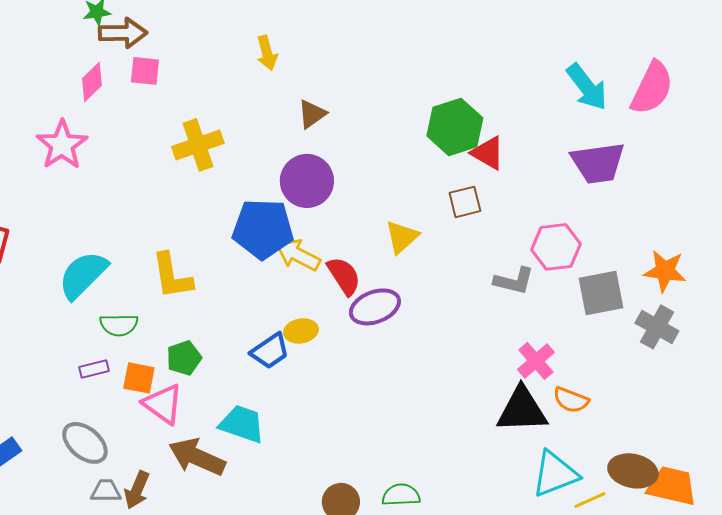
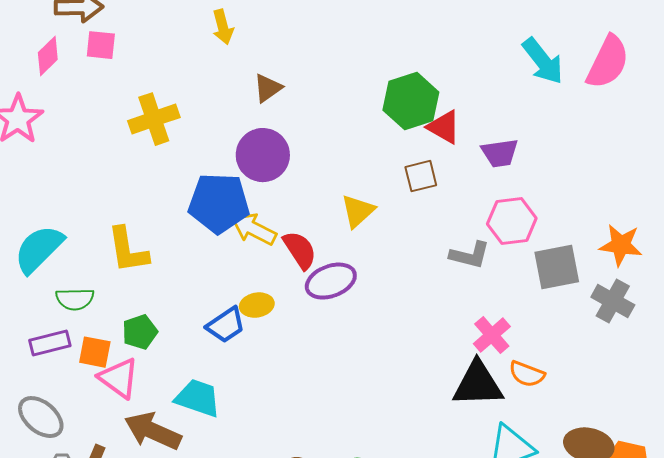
purple trapezoid: (598, 163) -> (500, 153), moved, size x0.7
purple rectangle: (94, 369) -> (50, 343), size x1.4

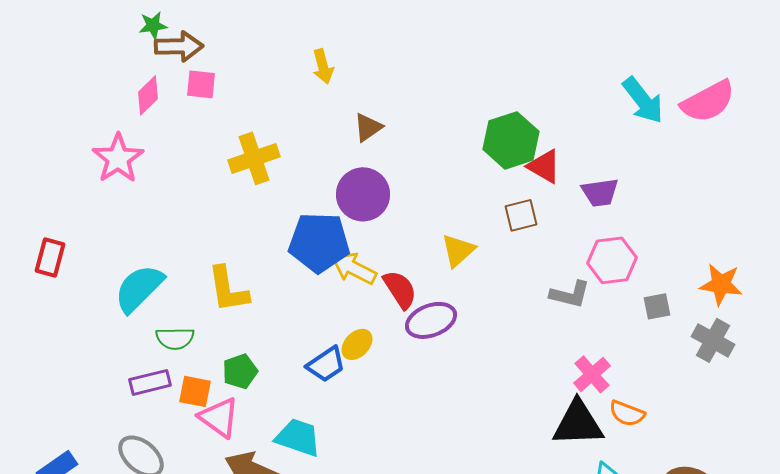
pink semicircle: (608, 62) -> (708, 101), turned 36
gray square: (557, 267) -> (657, 306), size x0.6
yellow ellipse: (257, 305) -> (357, 344), turned -36

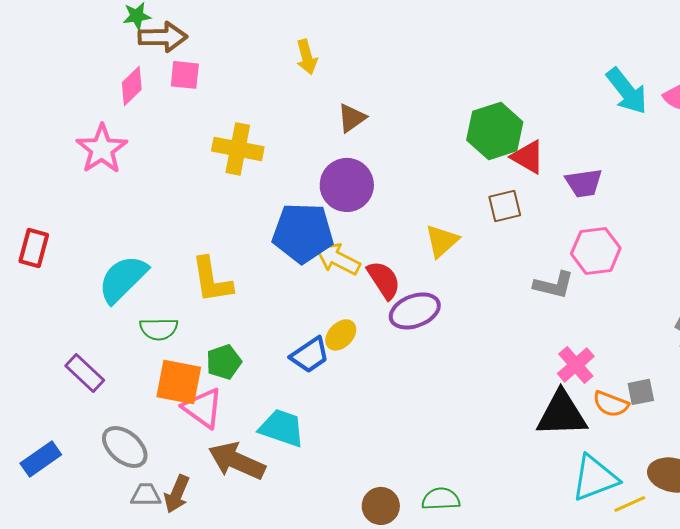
yellow cross: (254, 158) -> (238, 149), turned 30
gray square: (657, 306) -> (641, 392), moved
purple rectangle: (150, 382) -> (85, 373), moved, turned 57
orange square: (195, 391) -> (179, 382), size x1.4

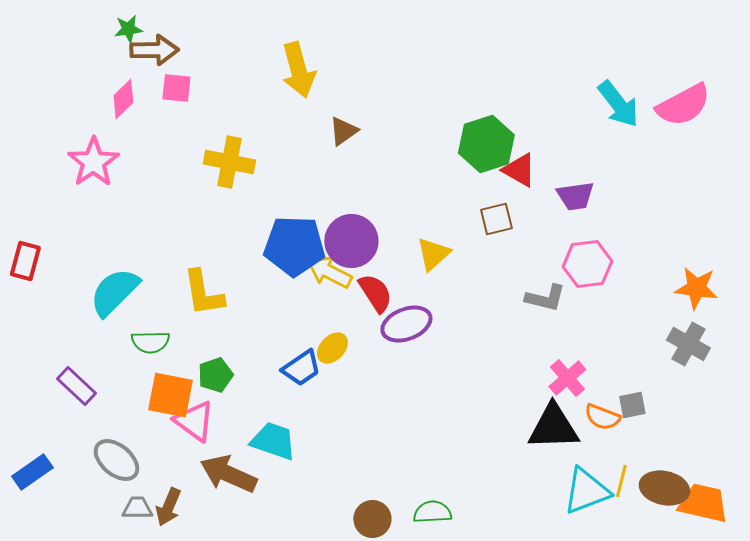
yellow arrow: (307, 57) -> (298, 70), size x1.6
purple circle: (347, 185) -> (351, 241), moved
yellow line: (630, 504) -> (621, 481), moved, turned -52

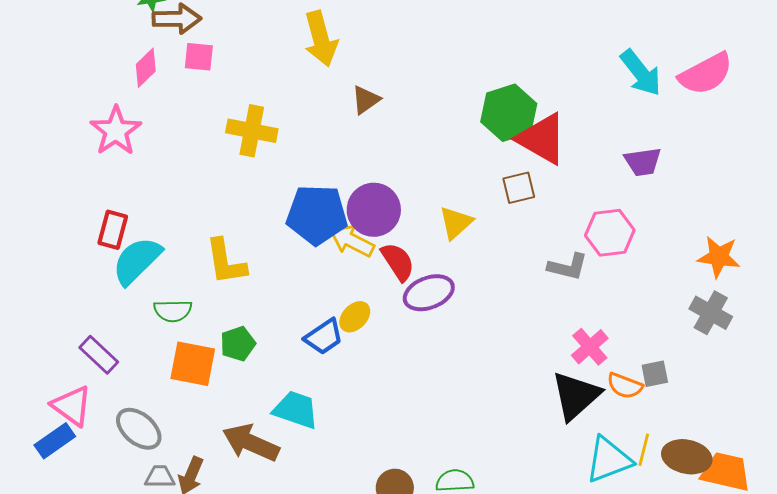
red triangle: (519, 170) -> (542, 139), size x1.5
purple trapezoid: (575, 196) -> (643, 162), moved
red rectangle: (25, 261) -> (113, 230), moved
pink triangle: (194, 421) -> (72, 406), moved
black triangle: (553, 427) -> (576, 396), turned -40

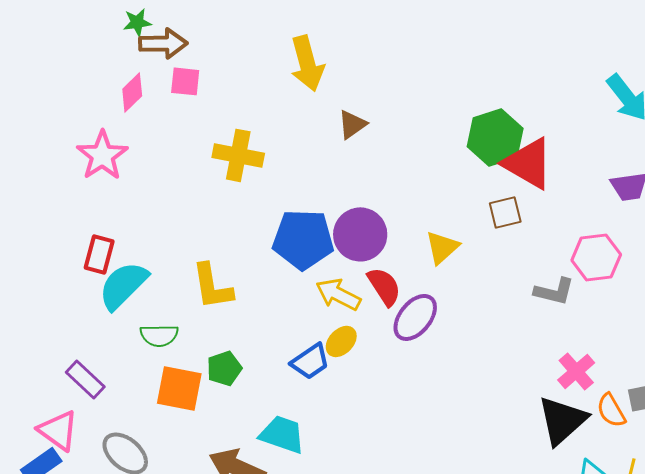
yellow arrow: (352, 241) -> (338, 294), moved
purple ellipse: (429, 293) -> (415, 317), turned -30
orange semicircle: (625, 386) -> (611, 410), turned 39

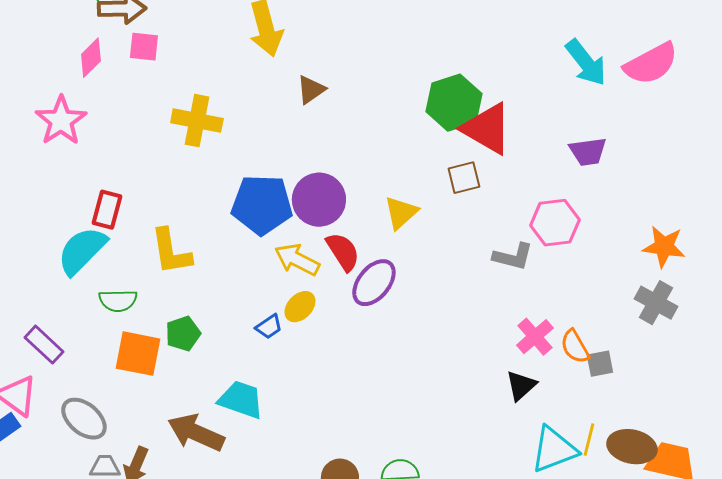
red rectangle: (99, 254) -> (107, 210), moved
blue trapezoid: (310, 361) -> (269, 327), size x0.7
orange semicircle: (611, 410) -> (575, 347), moved
black triangle: (562, 420) -> (521, 386), size x0.6

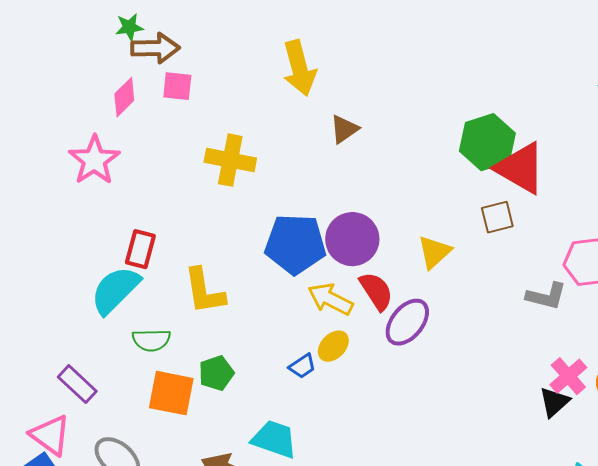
black triangle: (521, 386) -> (554, 402), moved

